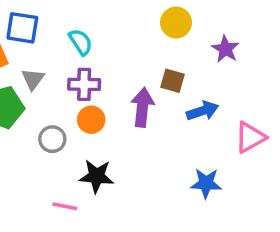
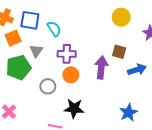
cyan semicircle: (81, 42) -> (54, 29), moved
blue star: (206, 183) -> (129, 113), moved, turned -30

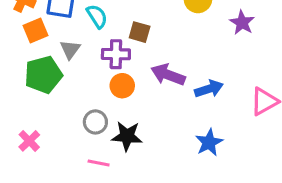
brown square: (119, 52) -> (140, 32), moved
purple arrow: (101, 68) -> (168, 75), turned -75
blue arrow: (137, 70) -> (209, 89), moved
gray circle: (48, 86) -> (95, 122), moved

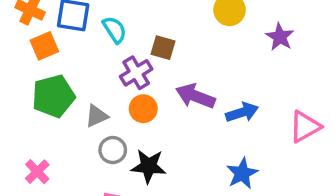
gray triangle: (70, 49) -> (97, 116), moved, turned 30
purple cross: (116, 54) -> (136, 73), turned -32

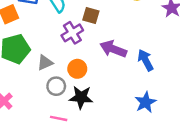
orange circle: (143, 109) -> (77, 69), moved
blue arrow: (242, 112) -> (146, 60), turned -100

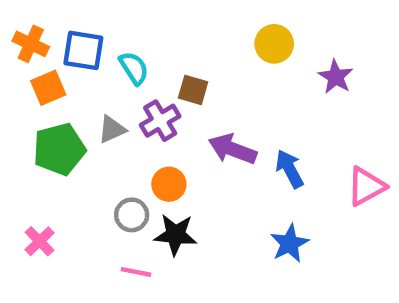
gray triangle: (45, 63) -> (112, 129), moved

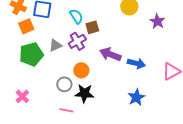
cyan semicircle: (134, 68) -> (76, 16), moved
brown square: (193, 90) -> (92, 27), turned -32
blue arrow: (290, 169) -> (136, 63), turned 132

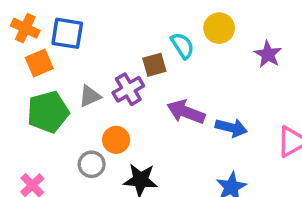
cyan semicircle: (76, 16) -> (182, 46), moved
orange circle: (81, 70) -> (116, 140), moved
gray circle: (64, 84) -> (92, 164), moved

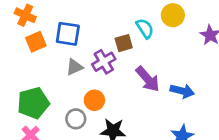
blue square: (67, 33) -> (68, 34), moved
green pentagon: (48, 112) -> (33, 103), moved
purple arrow: (186, 112) -> (148, 79), turned -152

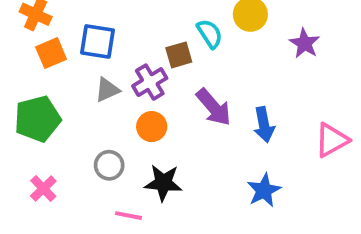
blue arrow: (182, 91) -> (264, 125), turned 65
orange circle: (94, 100) -> (152, 127), moved
green pentagon: (33, 103) -> (38, 119), moved

